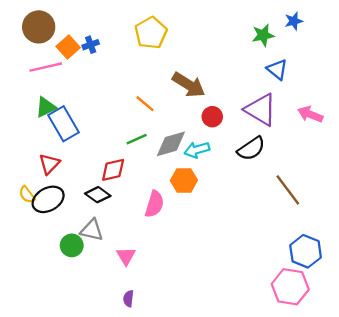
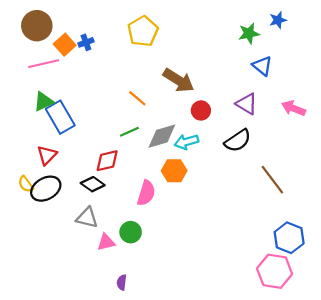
purple triangle: (261, 110) -> (247, 104), size x0.7
green circle: (72, 245) -> (131, 232), moved
pink triangle: (126, 256) -> (106, 242), moved, turned 48

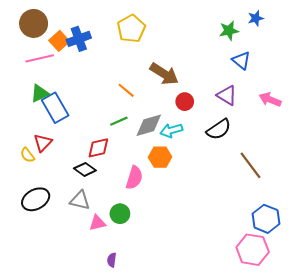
blue cross: (86, 42) -> (79, 39), size x1.6
yellow semicircle: (26, 184) -> (27, 155), moved
black ellipse: (46, 189) -> (36, 199), moved

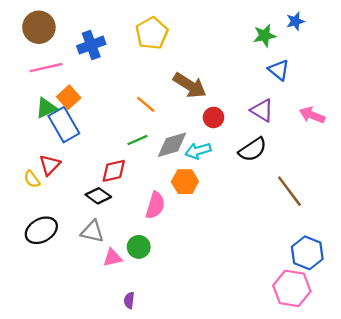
orange square: (59, 41) -> (69, 97), moved

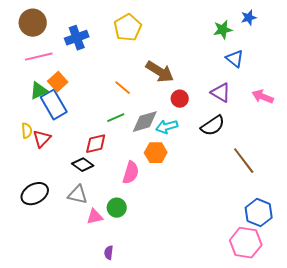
yellow semicircle: (32, 179) -> (27, 131), moved, turned -147

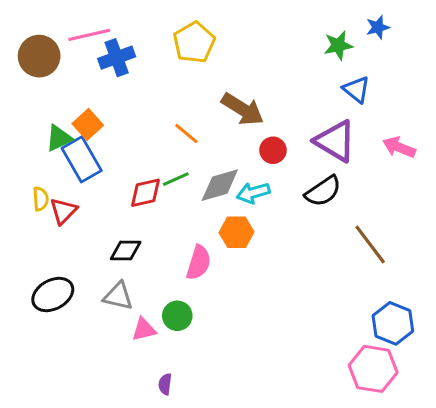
brown circle: (33, 23) -> (39, 56), moved
pink line: (39, 57) -> (89, 35), moved
purple triangle: (221, 93) -> (335, 141), size x1.4
red diamond: (96, 144) -> (145, 193), moved
black diamond: (83, 165) -> (126, 250), turned -35

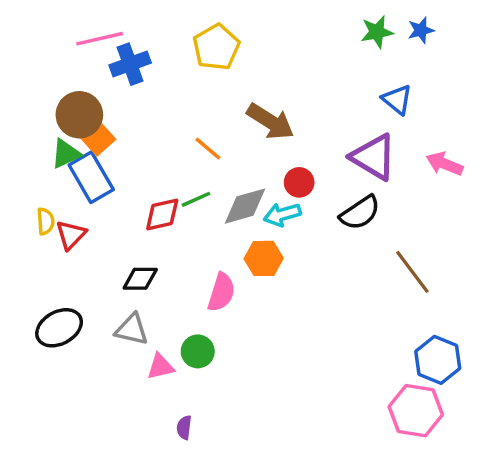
green star: (338, 45) -> (377, 32), moved
brown circle: (39, 56) -> (79, 115), moved
red circle: (273, 150) -> (299, 182), moved

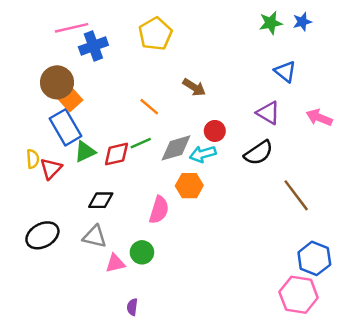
brown arrow: (270, 122) -> (194, 87), size x0.7
green triangle: (66, 154) -> (85, 152), moved
purple triangle: (374, 157) -> (268, 113), size x0.7

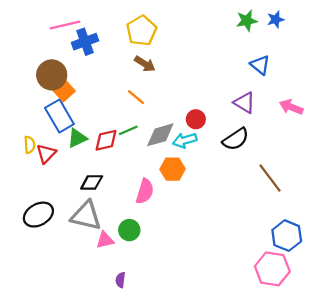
brown arrow: (194, 87) -> (145, 64), moved
gray triangle: (95, 237) -> (86, 216), size x1.4

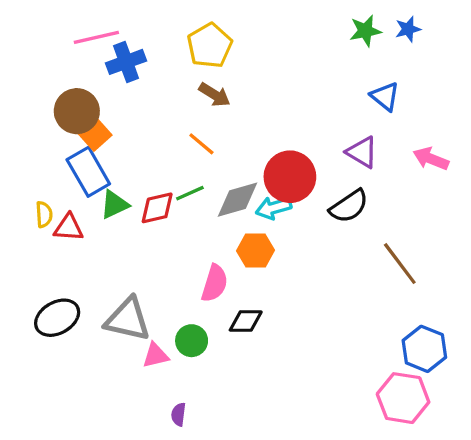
red circle: (196, 119) -> (290, 177), size x1.8
red triangle: (46, 154) -> (69, 228), turned 50
black diamond: (92, 182) -> (246, 321), moved

